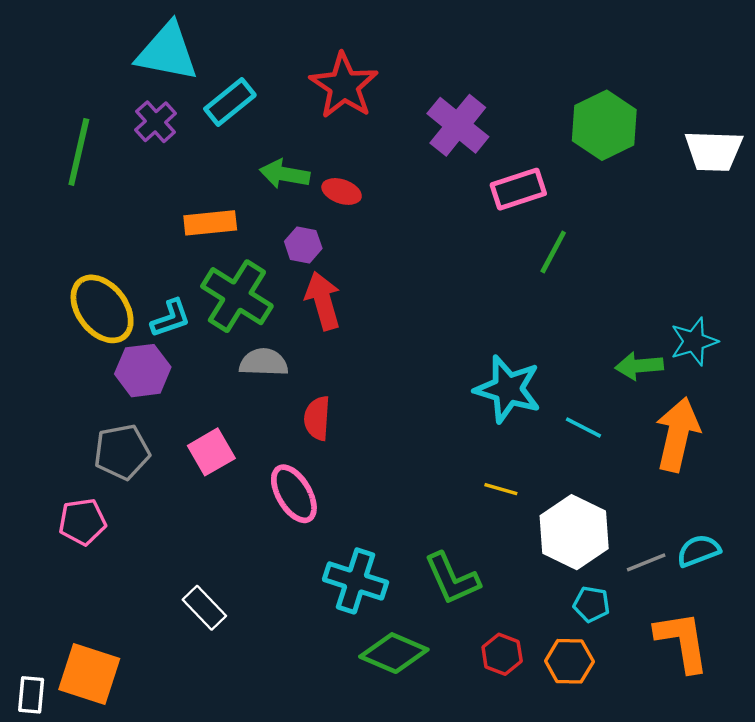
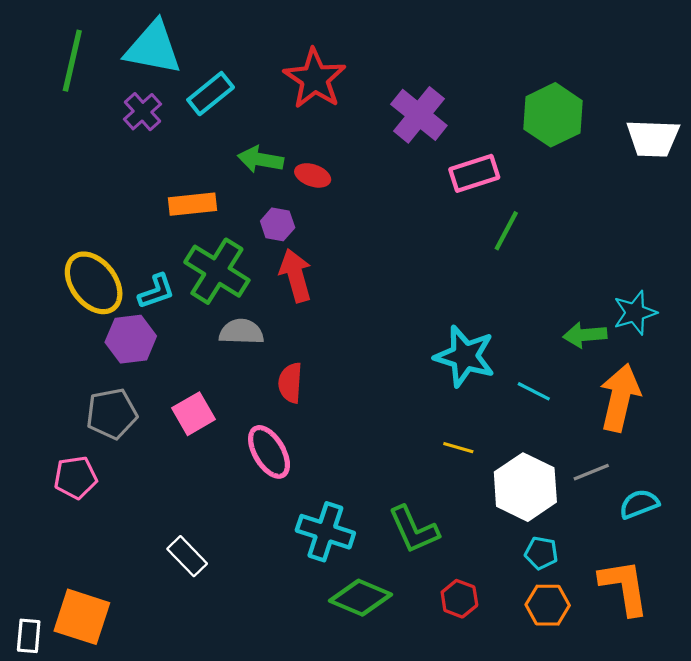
green line: (79, 152) -> (72, 61), moved
gray line: (646, 562) -> (591, 472), moved
orange hexagon: (569, 661) -> (548, 605), moved

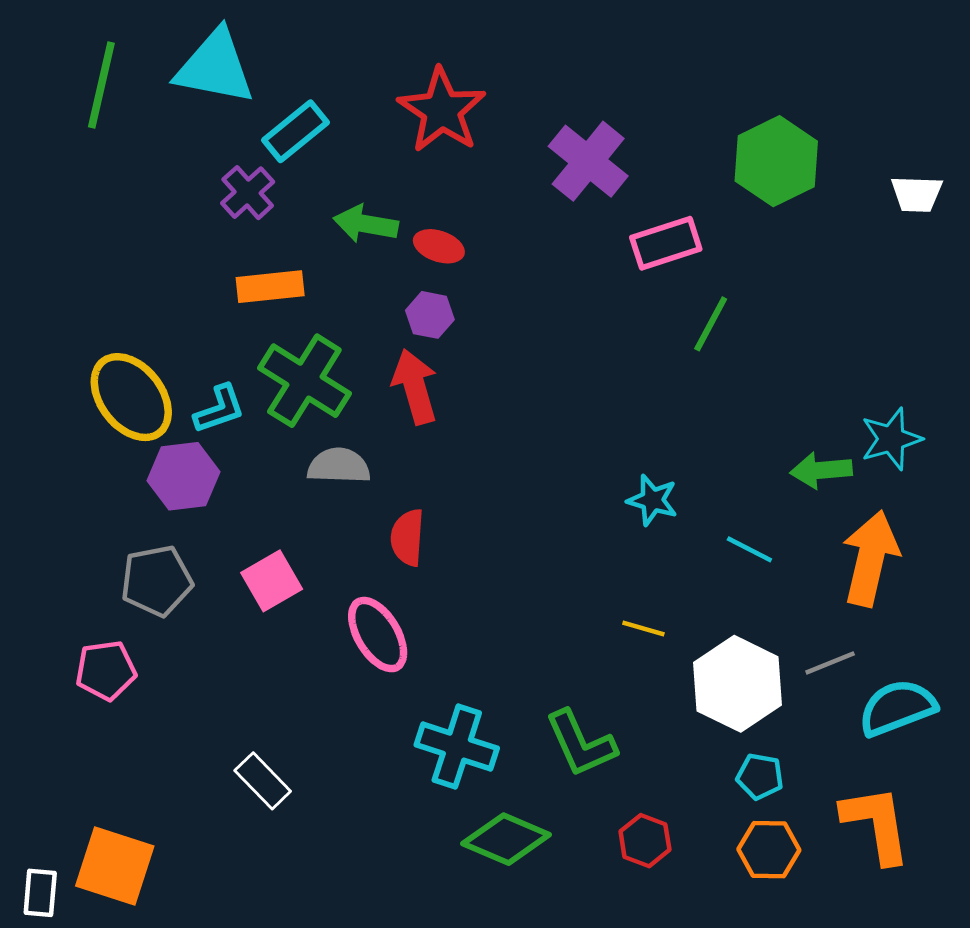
purple cross: (142, 112) -> (248, 193), moved
white trapezoid: (653, 138) -> (917, 194), size x0.7
purple hexagon: (278, 224) -> (430, 315), moved
cyan star: (465, 356) -> (652, 500), size x0.6
cyan semicircle: (639, 504) -> (897, 708), size x1.4

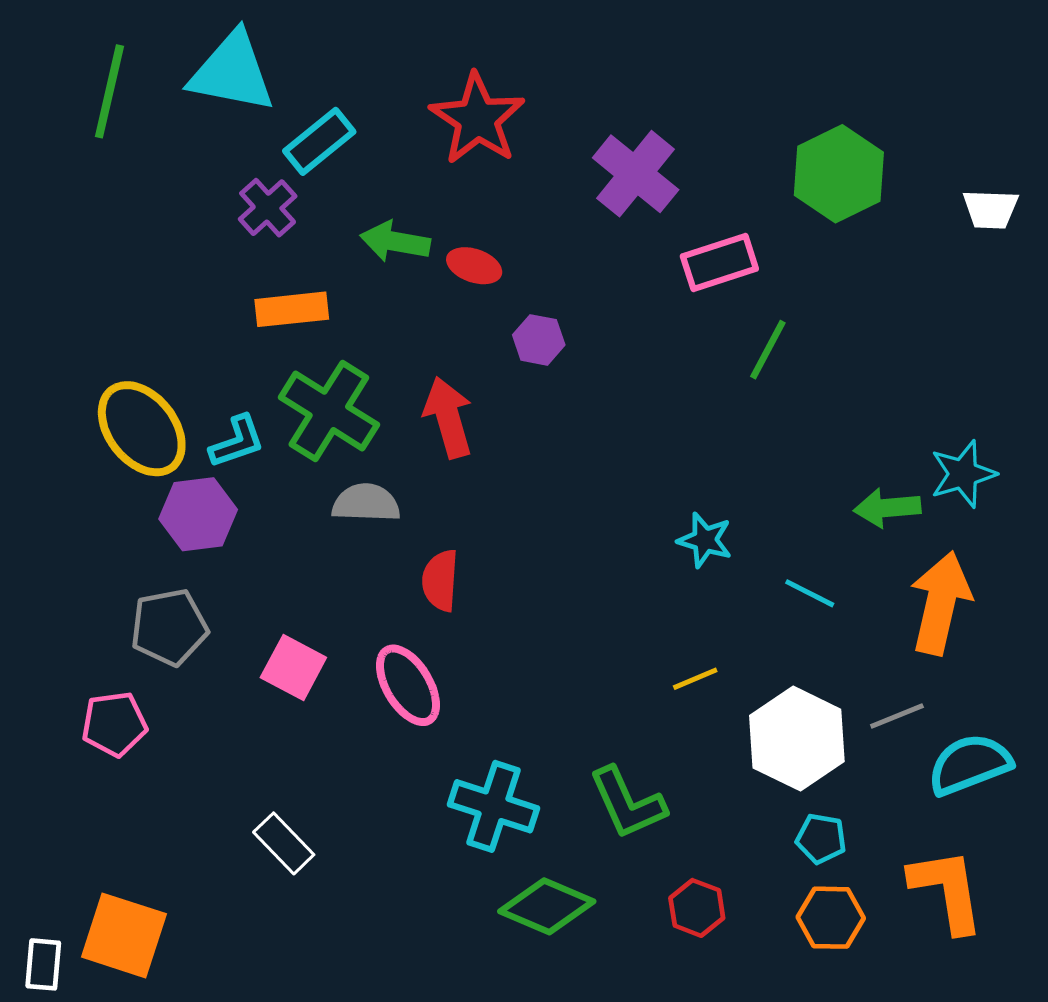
purple hexagon: (430, 315) -> (539, 340), moved
pink square: (272, 581) -> (293, 668), moved, turned -32
yellow line: (643, 629) -> (695, 679), turned -39

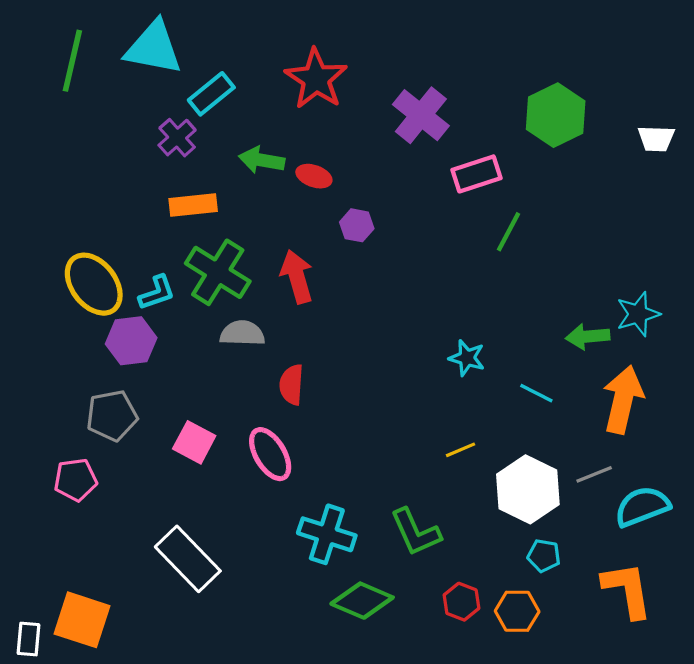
white rectangle: (284, 843) -> (188, 559), size x1.6
orange hexagon: (831, 918) -> (517, 611), moved

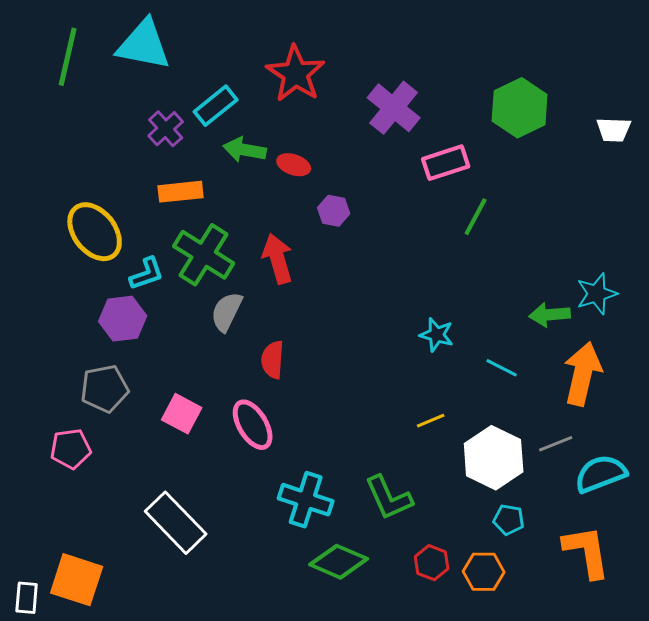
cyan rectangle: (211, 94) -> (216, 106), moved
yellow ellipse: (94, 284) -> (95, 232), moved
gray semicircle: (242, 333) -> (227, 312), turned -66

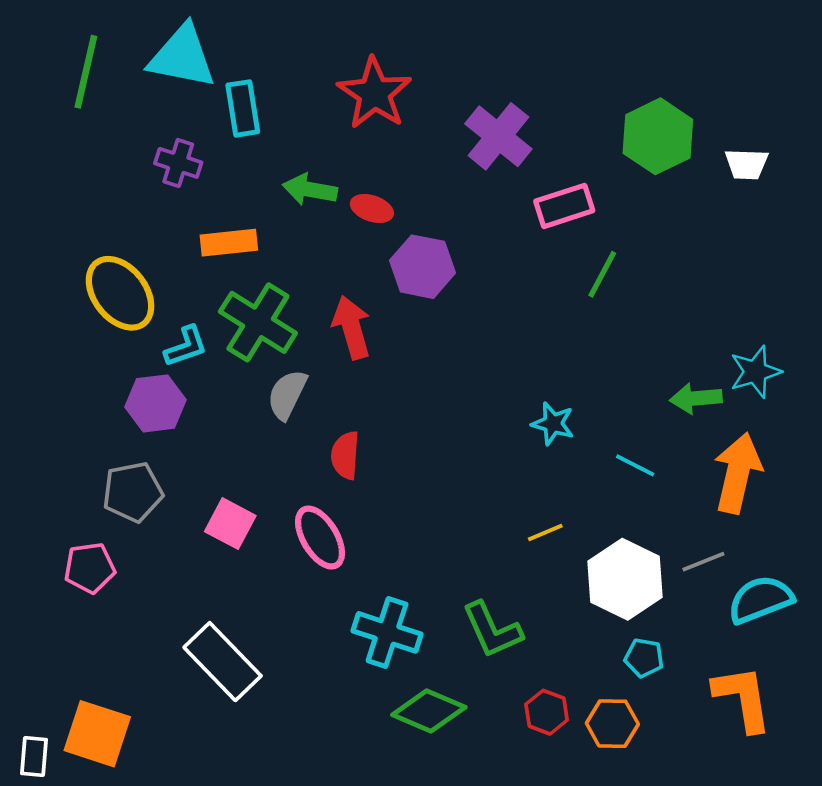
cyan rectangle: (216, 106) -> (243, 108), moved, turned -60
purple cross: (166, 129) -> (178, 163), moved, turned -30
white trapezoid: (614, 130) -> (747, 164), moved
purple hexagon: (334, 211) -> (423, 267), size x1.6

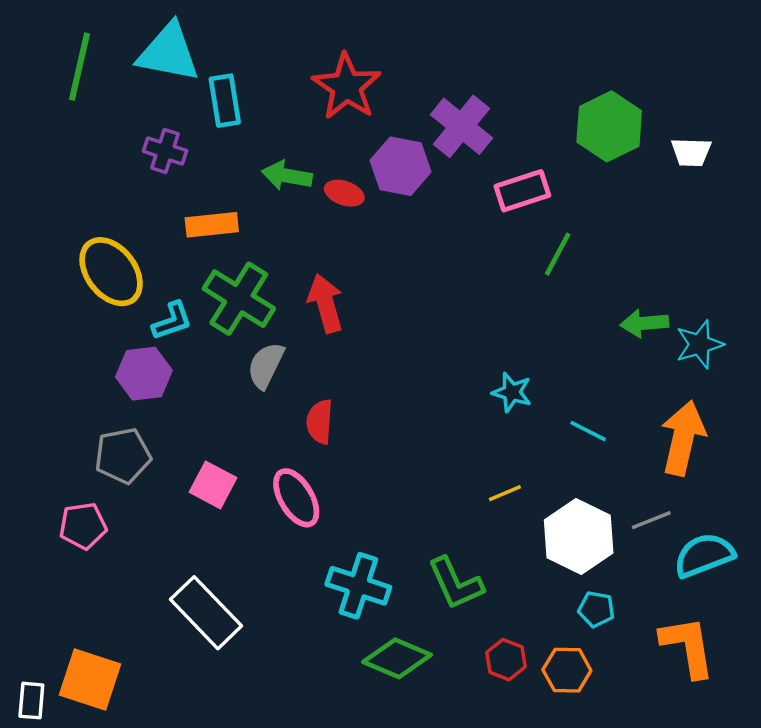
purple hexagon: (423, 267) -> (401, 166), moved
green arrow: (696, 398) -> (644, 323), moved

